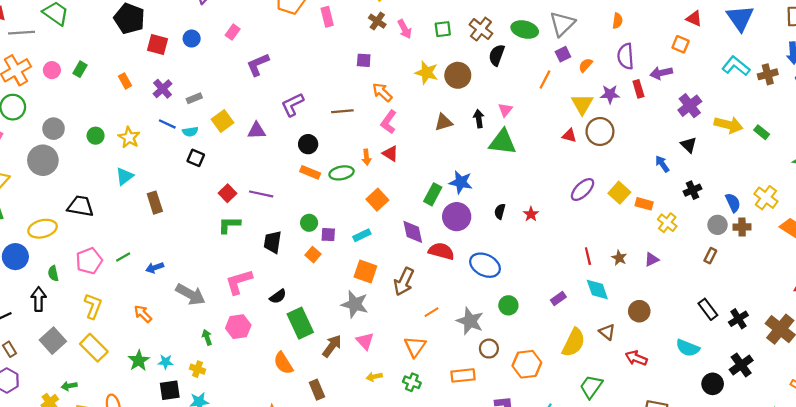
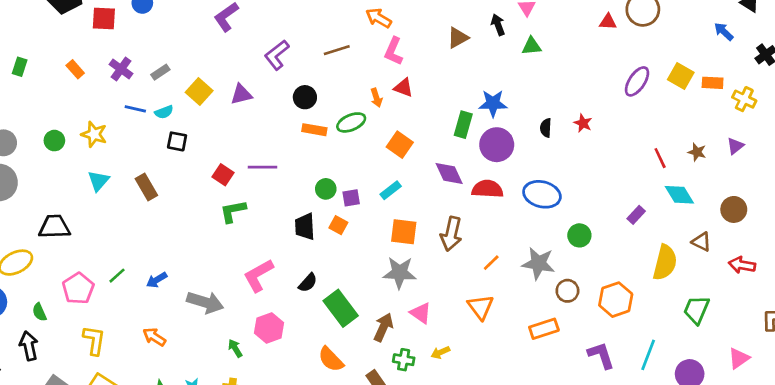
green triangle: (502, 142) -> (532, 46), size x0.6
brown rectangle: (155, 203) -> (146, 187), moved
black trapezoid: (273, 242) -> (305, 227), moved
green cross: (412, 382) -> (404, 360), moved

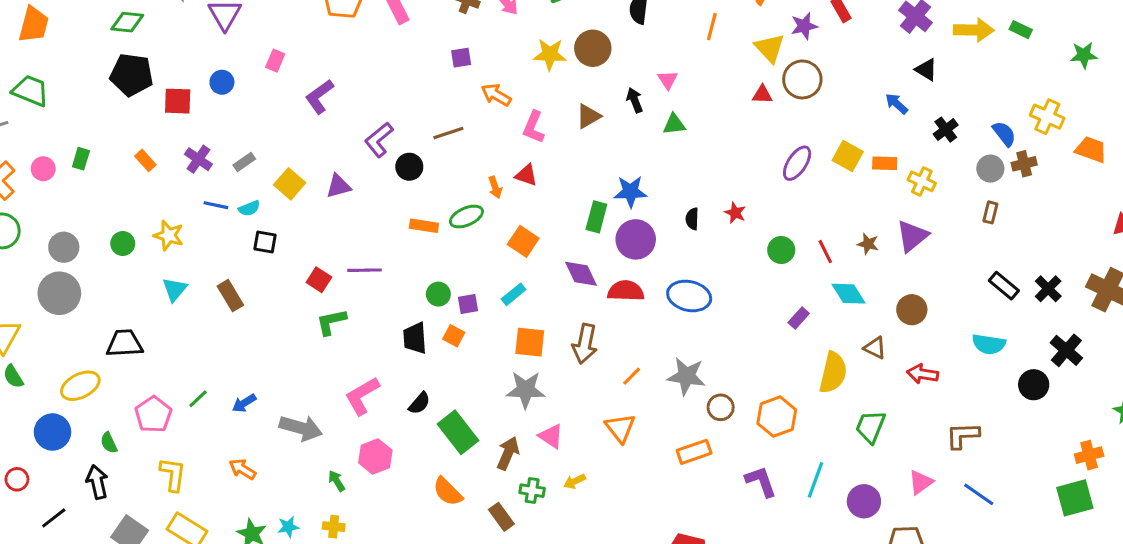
pink L-shape: (393, 51) -> (534, 127), moved
black circle: (305, 97) -> (409, 167), moved
purple triangle: (735, 146) -> (912, 236), size x1.6
green circle: (579, 235) -> (781, 250), moved

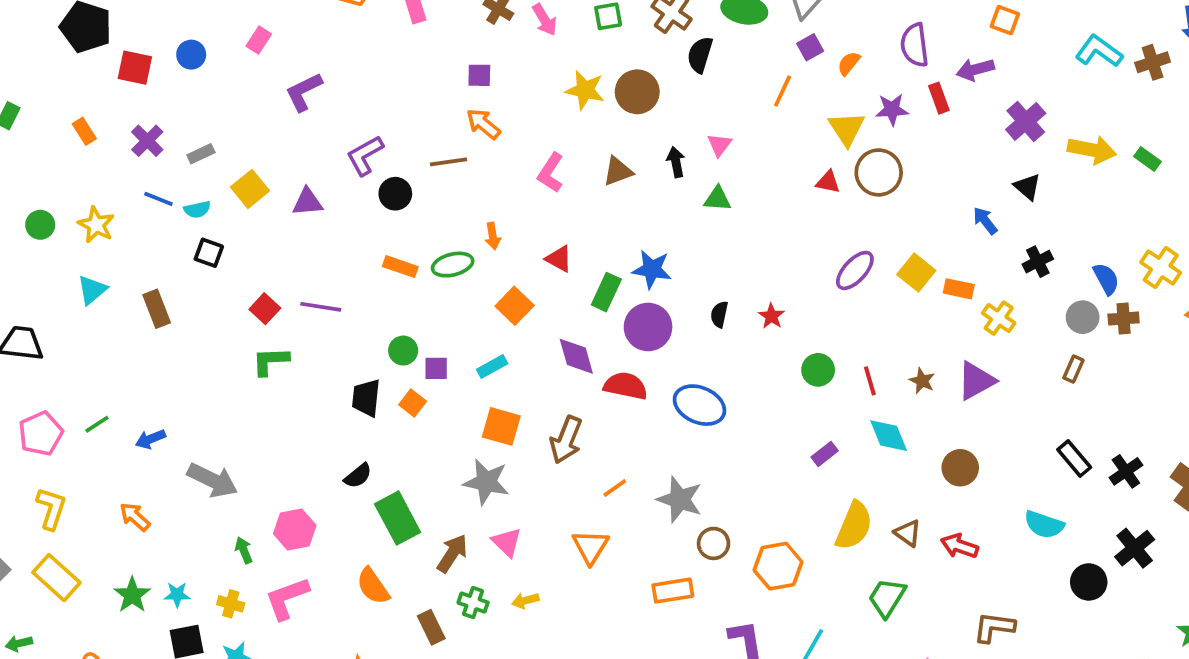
orange arrow: (496, 95) -> (483, 124), moved
red triangle: (526, 175) -> (559, 259), moved
brown triangle: (875, 348) -> (908, 533), moved
pink L-shape: (362, 396) -> (287, 598), moved

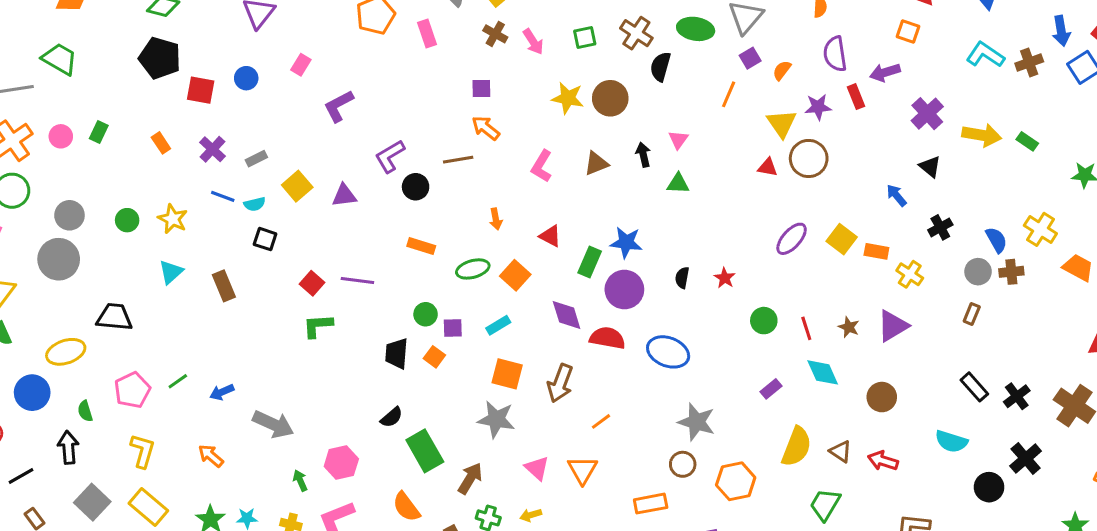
green ellipse: (453, 265) -> (473, 269), moved
gray star: (680, 499) -> (697, 422), moved
pink triangle: (507, 542) -> (537, 468), moved

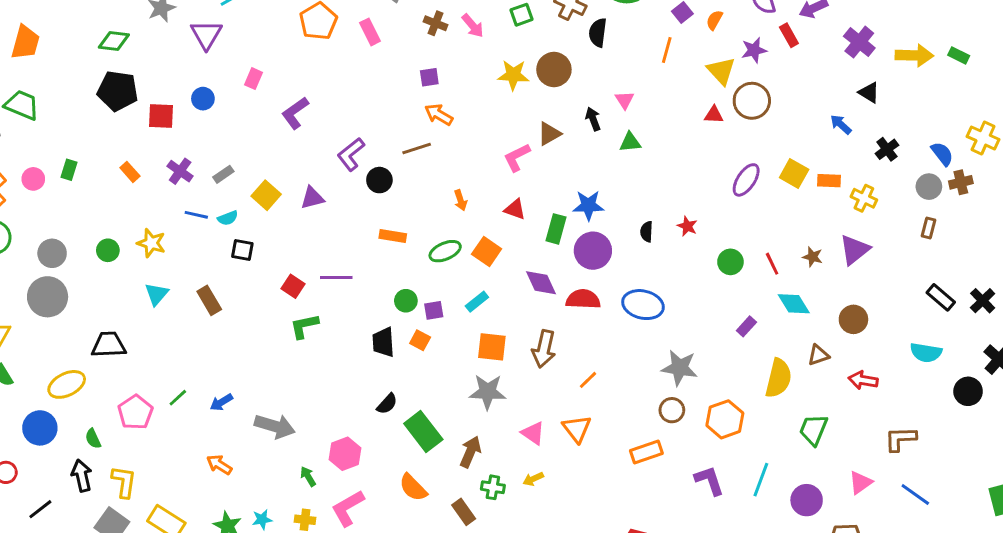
pink L-shape: (542, 166) -> (517, 157), moved, turned 40
yellow L-shape: (143, 451) -> (124, 482), moved
brown triangle: (841, 451) -> (818, 355), moved, turned -45

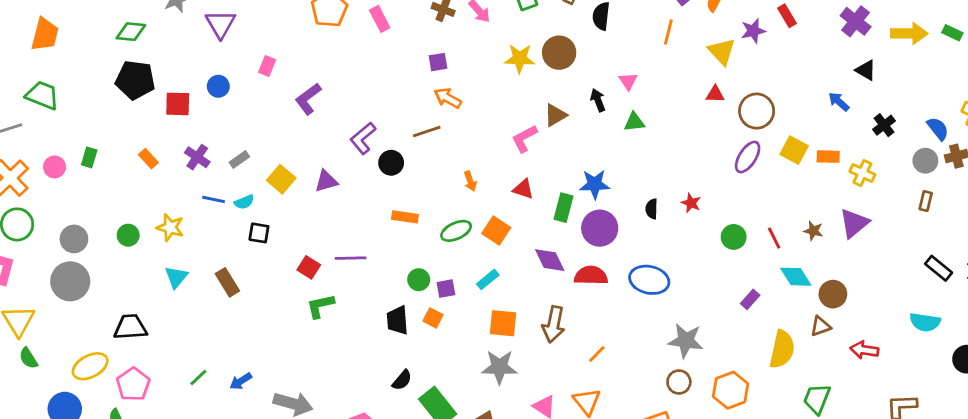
brown circle: (752, 101) -> (757, 111), moved
brown circle: (853, 319) -> (833, 294), moved
pink pentagon: (135, 412) -> (133, 384), moved

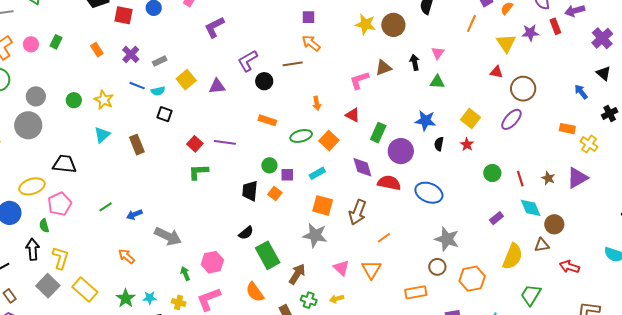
yellow square: (794, 150) -> (470, 119), moved
blue star: (595, 184) -> (425, 121), moved

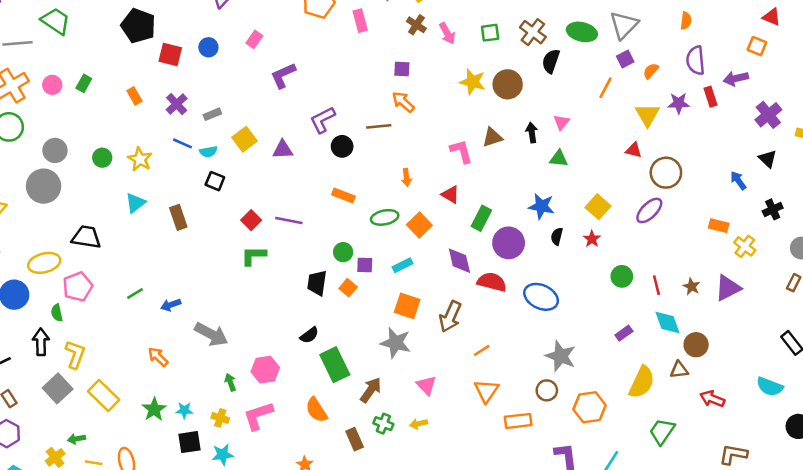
pink L-shape: (359, 80) -> (461, 151), turned 90
orange triangle: (371, 269) -> (486, 391), moved

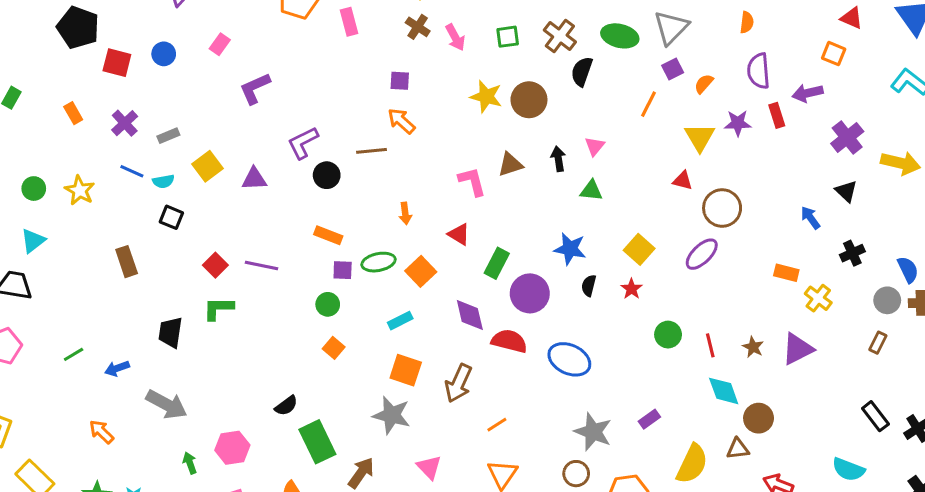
cyan triangle: (135, 203) -> (33, 241), moved
purple square: (365, 265) -> (343, 270), moved
black trapezoid: (317, 283) -> (170, 332), moved
purple rectangle: (624, 333) -> (649, 419), moved

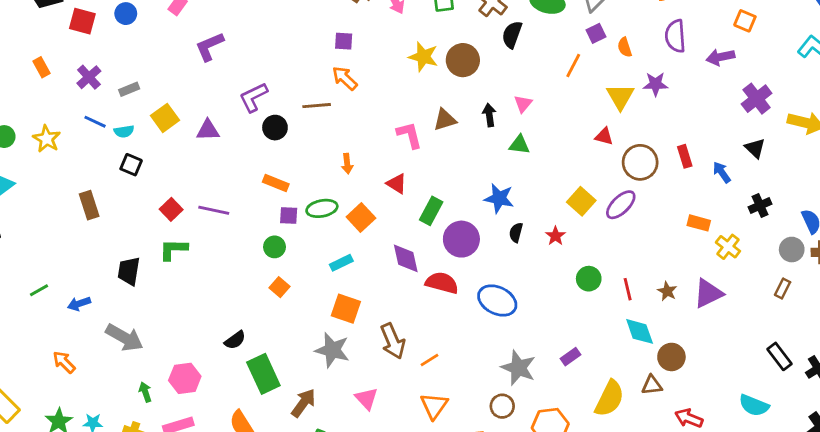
orange semicircle: (704, 84) -> (625, 47), turned -60
red rectangle: (777, 115) -> (685, 156), moved
yellow square: (639, 249) -> (581, 201), moved
brown arrow: (458, 383) -> (393, 341), moved, turned -48

